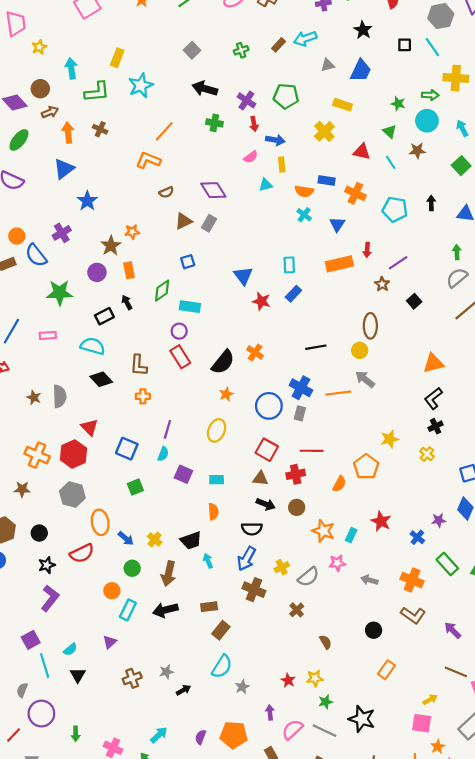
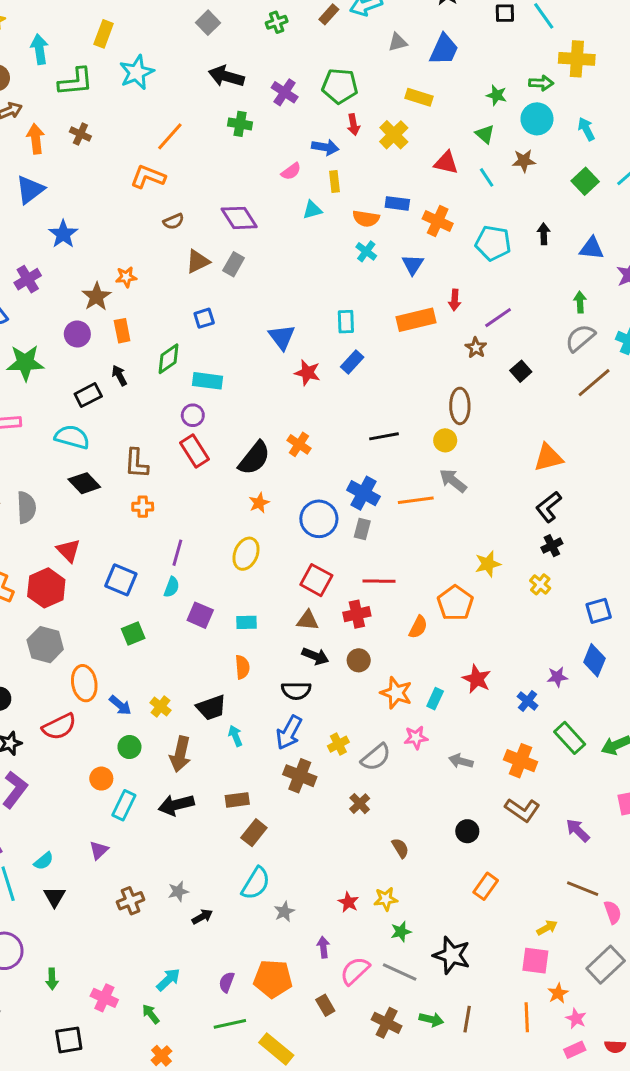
red arrow: (254, 124) -> (353, 125), moved

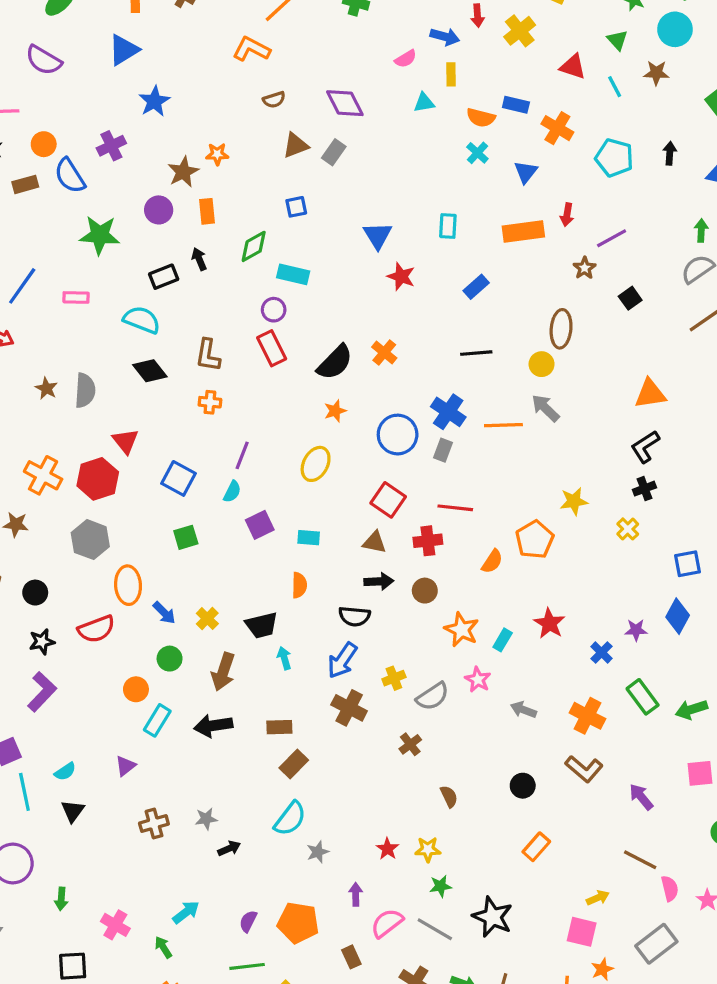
blue rectangle: (352, 362) -> (476, 287), moved
purple square: (200, 615) -> (260, 525), turned 35
black arrow: (315, 656) -> (379, 581), turned -30
pink star: (416, 738) -> (478, 680), turned 30

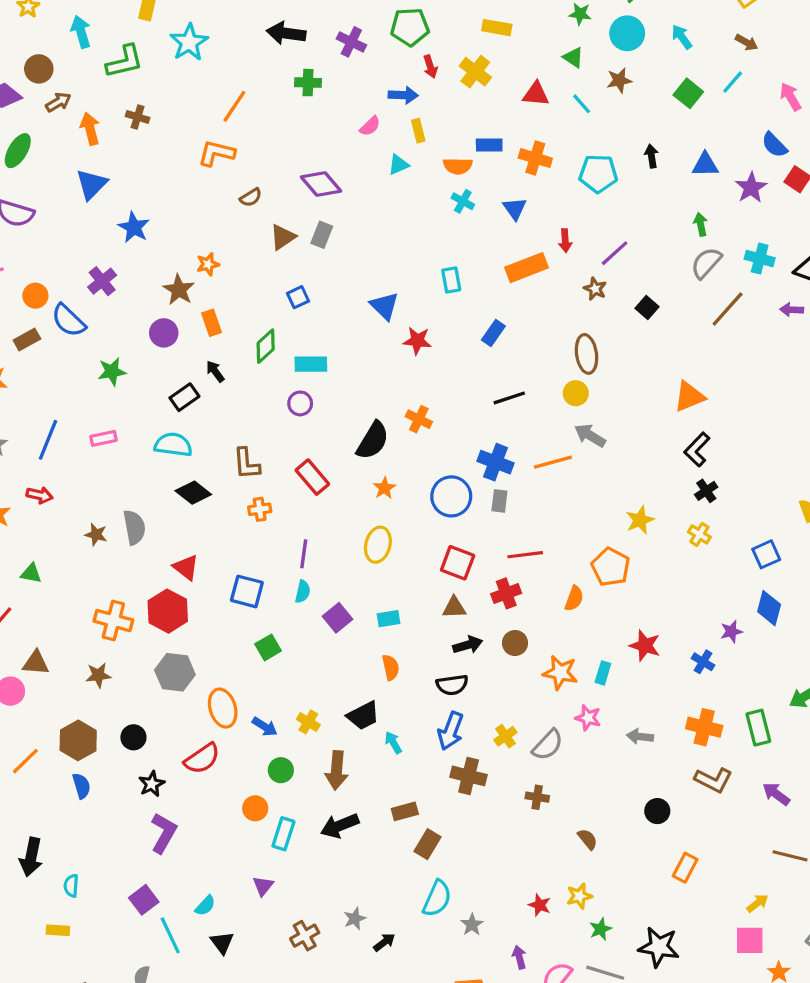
green star: (100, 235) -> (112, 372), size x0.7
red rectangle: (272, 348) -> (312, 477), moved
green rectangle: (643, 697) -> (758, 728), moved, turned 36
brown cross: (410, 744) -> (537, 797), turned -30

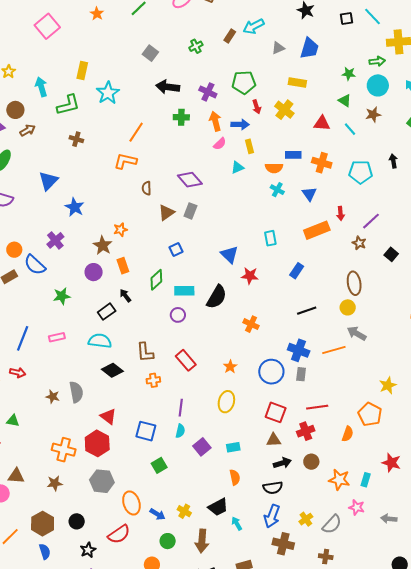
orange arrow: (90, 129) -> (215, 121), moved
brown semicircle: (251, 197) -> (147, 188), turned 120
black semicircle: (373, 441) -> (217, 297), moved

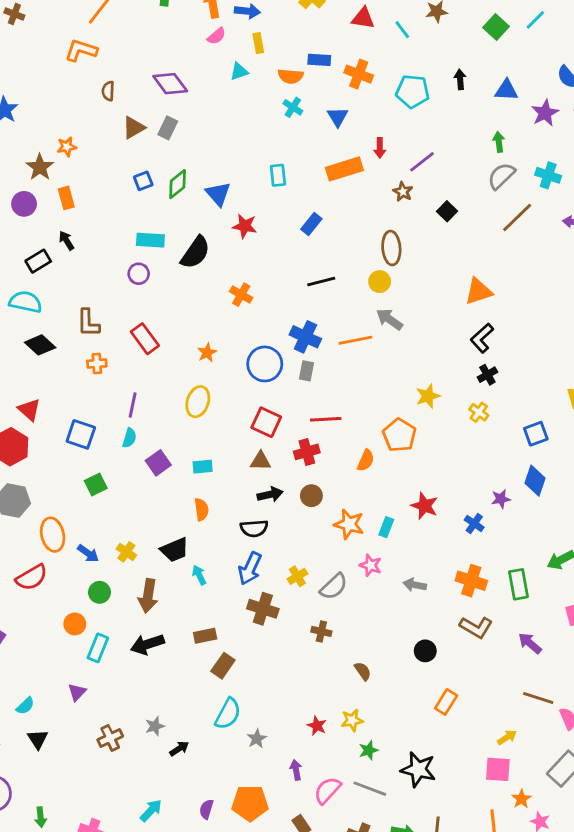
green diamond: (156, 280) -> (178, 184), moved

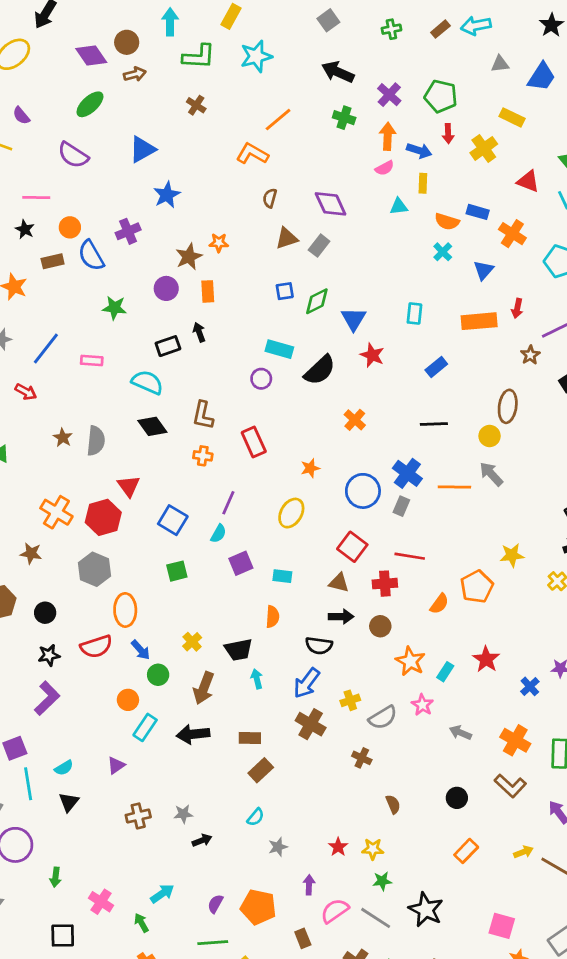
blue arrow: (88, 553) -> (141, 650), moved
cyan semicircle: (228, 714) -> (256, 817), size x0.6
yellow arrow: (507, 737) -> (523, 852), moved

